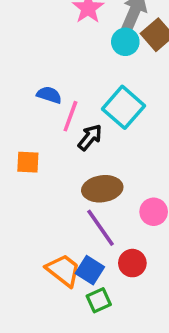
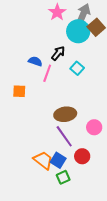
cyan circle: (125, 42) -> (78, 31), size x1.5
cyan square: (124, 107) -> (77, 68), size x0.6
black arrow: (90, 137) -> (58, 53), moved
orange square: (28, 162) -> (19, 91), moved

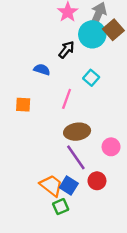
black arrow: (58, 53) -> (67, 50), moved
pink line: (47, 73) -> (67, 99), moved
green square: (63, 177) -> (61, 207), moved

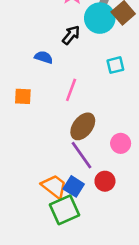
cyan square: (91, 78) -> (115, 65), moved, turned 35
brown ellipse: (77, 132) -> (83, 126), turned -45
green square: (61, 207) -> (65, 210), size x1.6

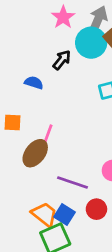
pink line: (71, 90) -> (47, 136), moved
brown ellipse: (83, 126) -> (35, 153), moved
purple line: (81, 155) -> (72, 182), turned -36

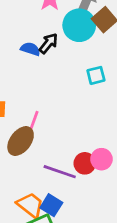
blue semicircle: (34, 83) -> (30, 49), moved
red circle: (96, 209) -> (85, 163), moved

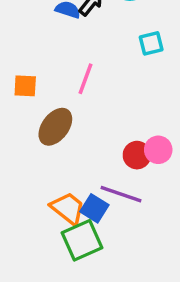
pink line: (33, 123) -> (86, 79), moved
purple line: (60, 172) -> (121, 194), moved

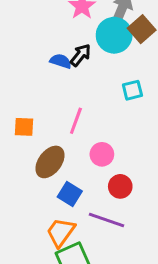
pink circle: (158, 150) -> (102, 154), moved
orange trapezoid: (68, 208) -> (61, 232), turned -92
blue square: (94, 208) -> (70, 194), moved

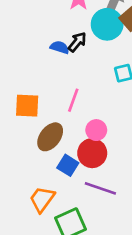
orange square: (24, 127) -> (27, 106), size x1.4
red circle: (120, 186) -> (92, 153), moved, size x1.4
orange trapezoid: (61, 232) -> (42, 199), moved

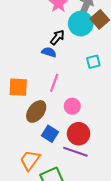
blue semicircle: (60, 47) -> (49, 52), moved
red circle: (92, 153) -> (79, 134), moved

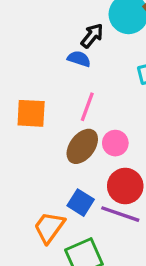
brown ellipse: (36, 111) -> (82, 146), moved
blue square: (50, 134) -> (81, 203), moved

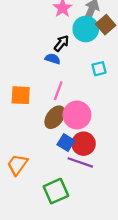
pink circle: (115, 143) -> (77, 115), size x1.6
blue square: (81, 203) -> (66, 143), moved
orange trapezoid: (49, 227) -> (17, 165), moved

